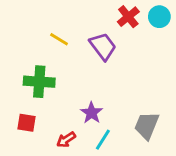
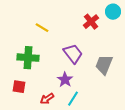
red cross: (128, 17) -> (91, 22), moved
purple trapezoid: (103, 46) -> (73, 54), moved
gray trapezoid: (147, 125) -> (104, 65), moved

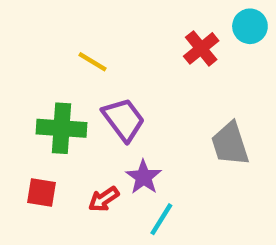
purple trapezoid: (73, 54) -> (124, 119), moved
gray trapezoid: (104, 65) -> (230, 144), turned -40
red arrow: (47, 99) -> (104, 199), moved

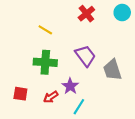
red cross: (201, 48) -> (86, 14), moved
purple trapezoid: (124, 119) -> (85, 56), moved
green cross: (62, 128) -> (45, 62), moved

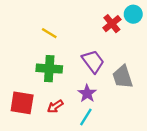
red cross: (86, 14) -> (112, 24), moved
purple star: (70, 86) -> (87, 93), moved
red square: (20, 94) -> (22, 103), size x1.5

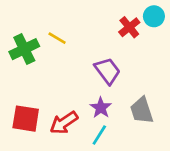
green cross: (49, 69) -> (24, 49), moved, turned -30
gray trapezoid: (123, 77) -> (142, 110), moved
red arrow: (55, 106) -> (64, 123), size x1.5

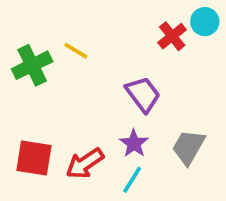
gray trapezoid: (142, 110) -> (188, 147), turned 48

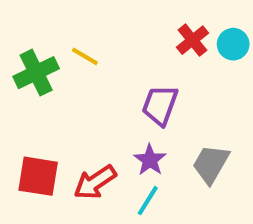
cyan circle: (205, 22) -> (233, 44), moved
purple trapezoid: (143, 94) -> (160, 105), turned -123

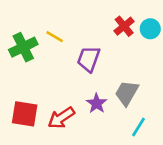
purple trapezoid: (160, 105) -> (89, 59), moved
gray trapezoid: (211, 164) -> (127, 93), moved
cyan line: (148, 201) -> (138, 127), moved

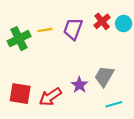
yellow line: (55, 37) -> (45, 30), turned -40
purple trapezoid: (89, 59) -> (73, 29), moved
cyan line: (138, 127) -> (114, 104), turned 42

